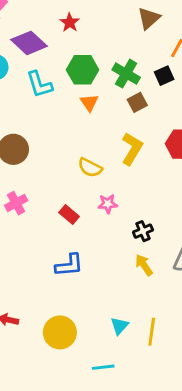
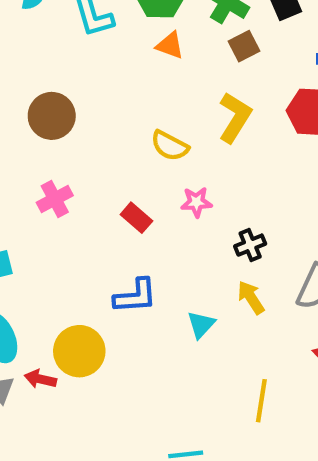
orange triangle: (89, 103) -> (170, 45), turned -36
cyan triangle: (120, 326) -> (201, 325), moved
yellow circle: (60, 332) -> (79, 351), moved

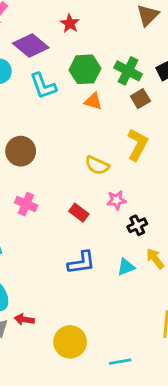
pink cross: (55, 199) -> (26, 204), turned -35
black cross: (250, 245) -> (137, 225), moved
cyan triangle: (201, 325) -> (126, 267), moved, turned 30
yellow circle: (79, 351) -> (70, 342), moved

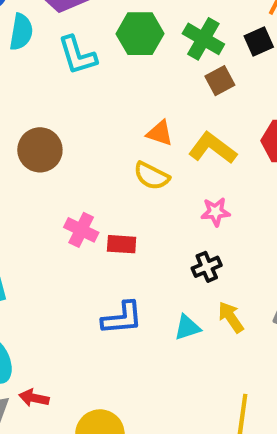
orange triangle: (93, 101) -> (160, 133), moved
yellow L-shape: (138, 145) -> (212, 148), turned -84
pink star: (116, 200) -> (215, 212), moved
pink cross: (26, 204) -> (81, 230), moved
red rectangle: (79, 213) -> (122, 244), turned -36

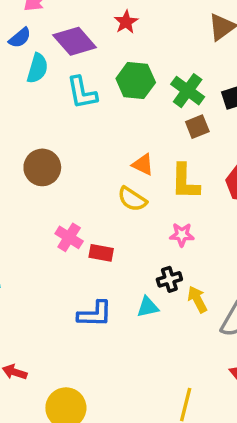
yellow L-shape: (212, 148) -> (185, 182), turned -132
yellow arrow: (231, 317) -> (197, 299), moved
cyan triangle: (187, 327) -> (148, 307), moved

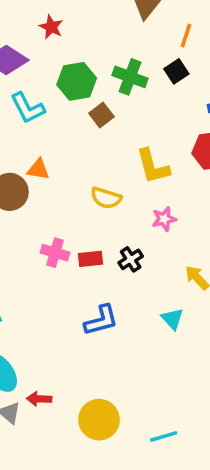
brown square: (197, 127) -> (101, 115), moved
orange triangle: (143, 165) -> (38, 169), moved
black cross: (169, 279) -> (131, 259), moved
cyan triangle: (148, 307) -> (172, 319), moved, turned -45

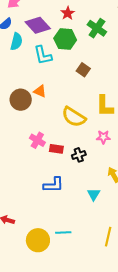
green cross: (130, 77) -> (97, 28), moved
green hexagon: (77, 81) -> (65, 39), moved
brown square: (101, 115) -> (83, 70), turned -32
yellow semicircle: (106, 198) -> (74, 117), size x1.4
cyan line: (164, 436) -> (63, 233), moved

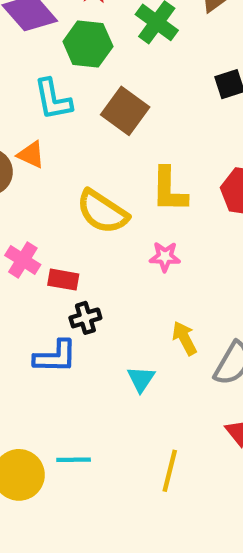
cyan L-shape: (43, 55) -> (53, 99), moved
brown square: (83, 70) -> (125, 111), size x1.5
black cross: (79, 155) -> (85, 318), moved

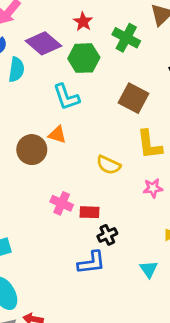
brown square: (125, 111) -> (133, 98), moved
yellow semicircle: (102, 212) -> (109, 165), size x0.7

